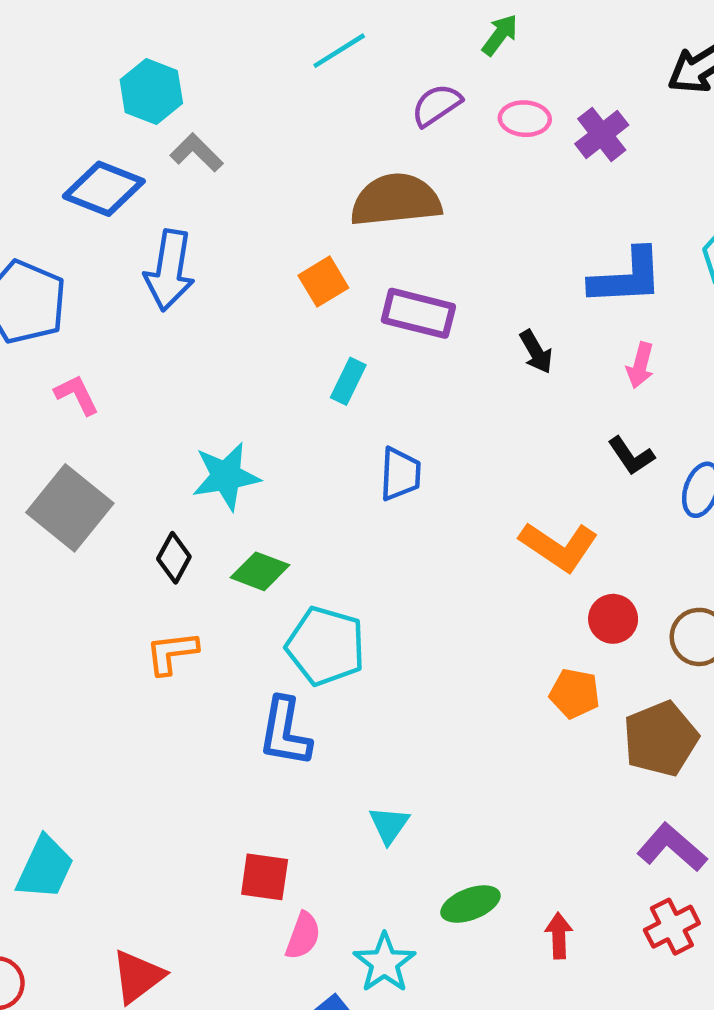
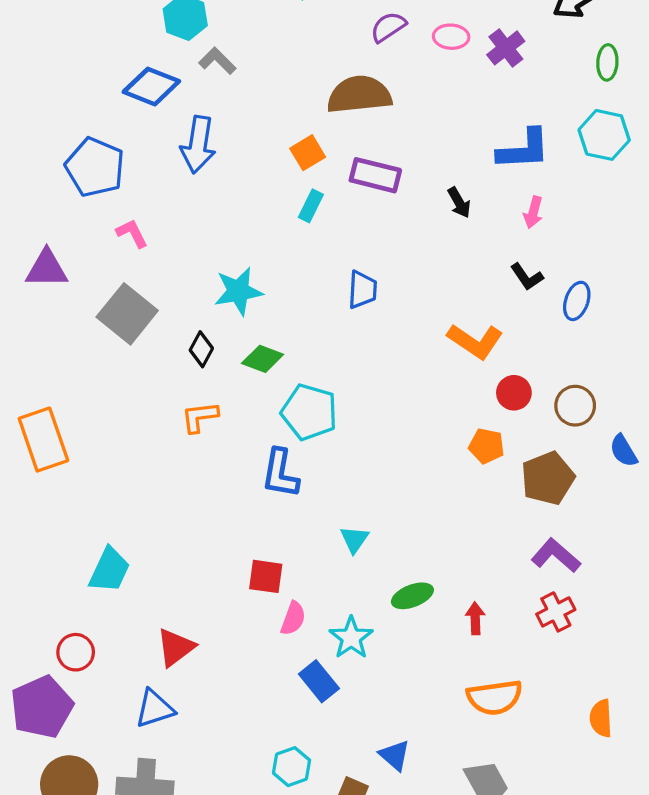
cyan rectangle: (348, 381) -> (311, 206), moved

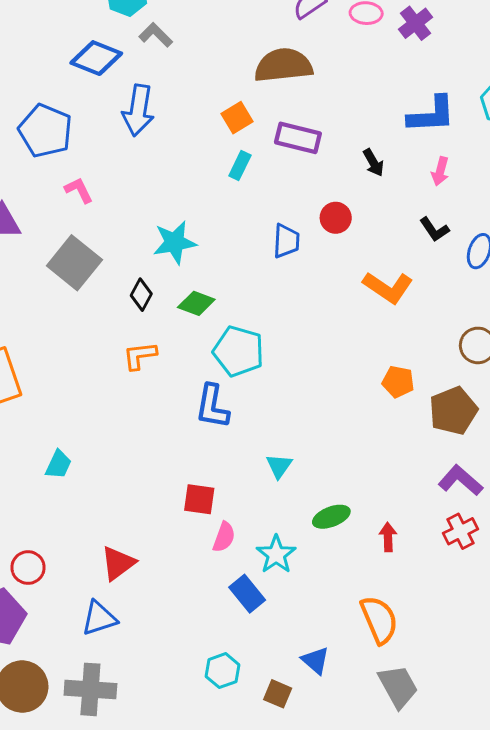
red circle: (514, 393) -> (336, 218), moved
cyan trapezoid: (109, 570) -> (58, 464), moved, size x0.7
orange semicircle: (495, 697) -> (379, 620), moved, turned -105

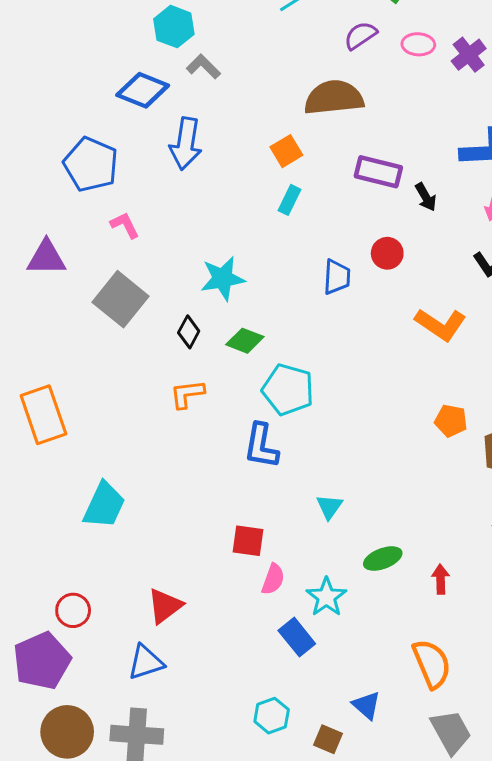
purple rectangle: (298, 138) -> (378, 172), moved
cyan trapezoid: (58, 464) -> (104, 505), size x1.6

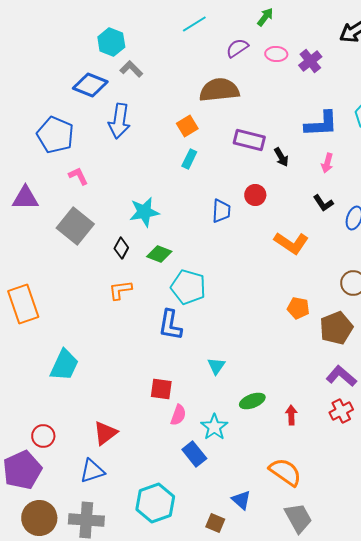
orange semicircle: (432, 664) -> (285, 472), turned -32
cyan hexagon: (272, 716) -> (155, 503), moved, size x1.6

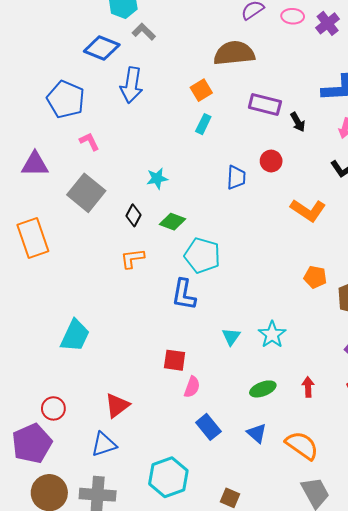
cyan star: (144, 212) -> (157, 178), size x0.7
orange rectangle: (23, 304) -> (33, 238), moved
green ellipse: (252, 401) -> (263, 389), moved
cyan star: (214, 427) -> (272, 335), moved
blue triangle: (241, 500) -> (257, 433), moved

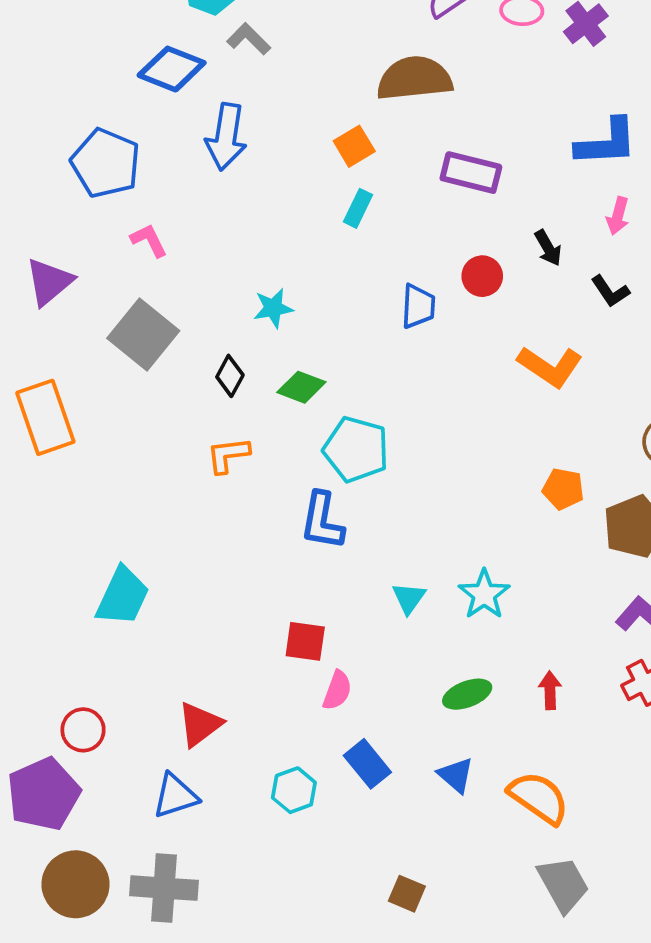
black arrow: (298, 122) -> (548, 248), moved
purple triangle: (35, 164) -> (49, 282), turned -40
cyan hexagon: (168, 477) -> (294, 790), moved, size x0.6

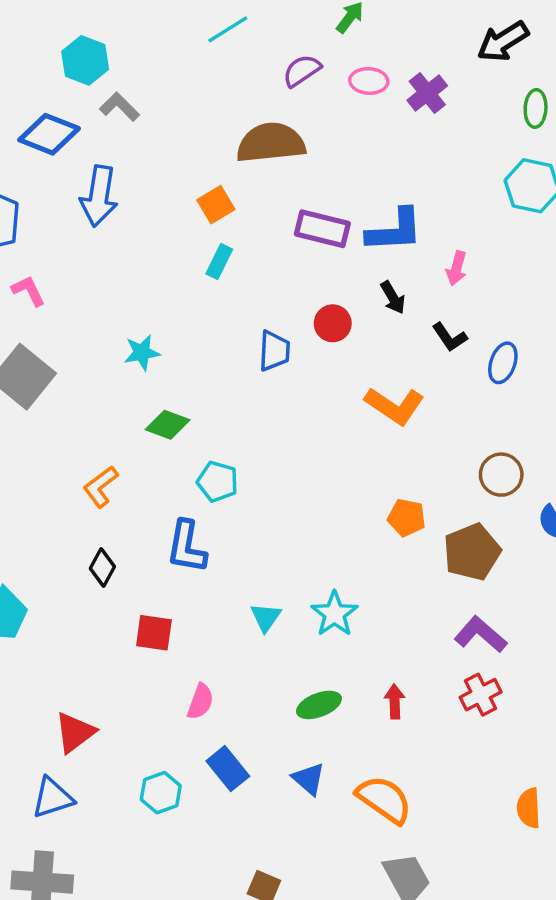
blue L-shape: (606, 142) -> (395, 231), moved
black diamond: (230, 376) -> (102, 567), moved
cyan pentagon: (356, 449) -> (218, 481), size x0.7
orange L-shape: (228, 455) -> (101, 487), turned -30
red square: (305, 641) -> (154, 633), moved

